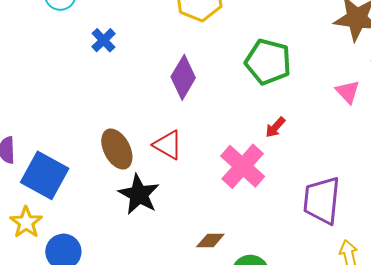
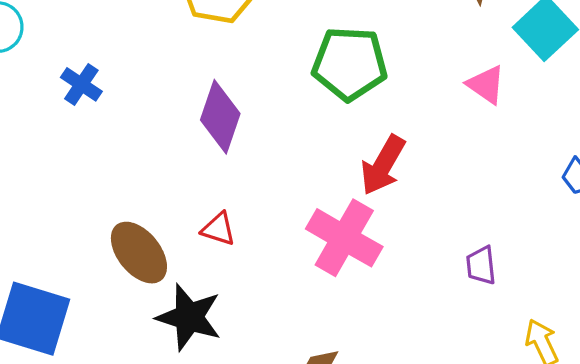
red arrow: (275, 127) -> (383, 165), size x1.6
red triangle: (168, 145) -> (218, 229), size x0.7
purple trapezoid: (322, 200) -> (481, 265), size x0.5

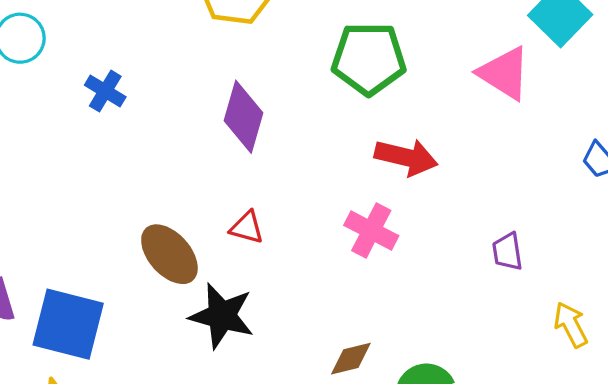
pink triangle: (486, 85) -> (504, 73), size x1.4
red arrow: (383, 165) -> (406, 157), turned -104
pink cross: (344, 238) -> (371, 231), size x0.7

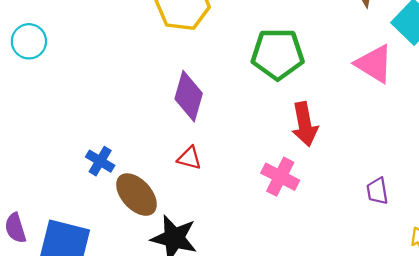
blue cross: (105, 91) -> (100, 161), moved
red arrow: (406, 157) -> (305, 124), turned 66
red triangle: (247, 227) -> (189, 158), moved

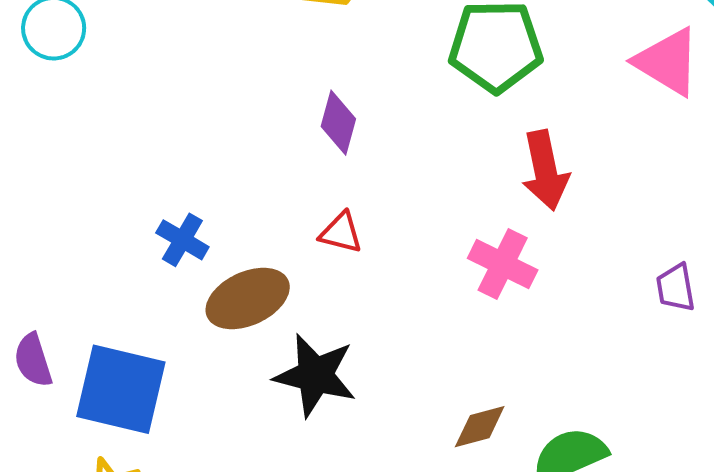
purple diamond: (189, 96) -> (338, 123), size x0.7
brown ellipse: (136, 195) -> (248, 298), turned -72

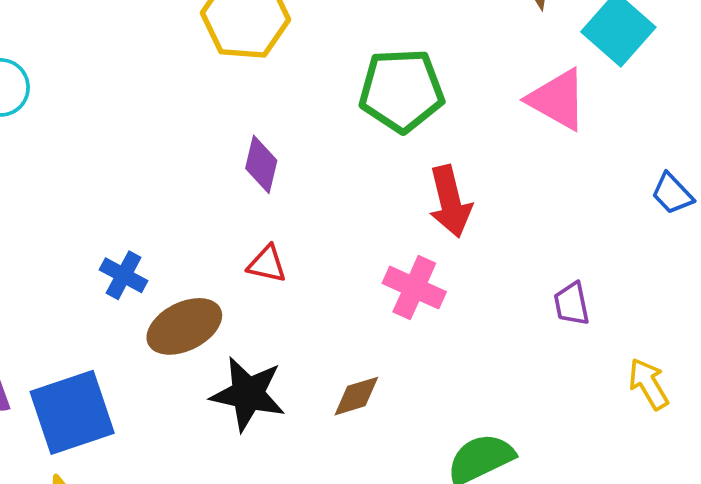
blue square: (121, 389) -> (72, 412), turned -30
brown diamond: (480, 427) -> (356, 396), moved

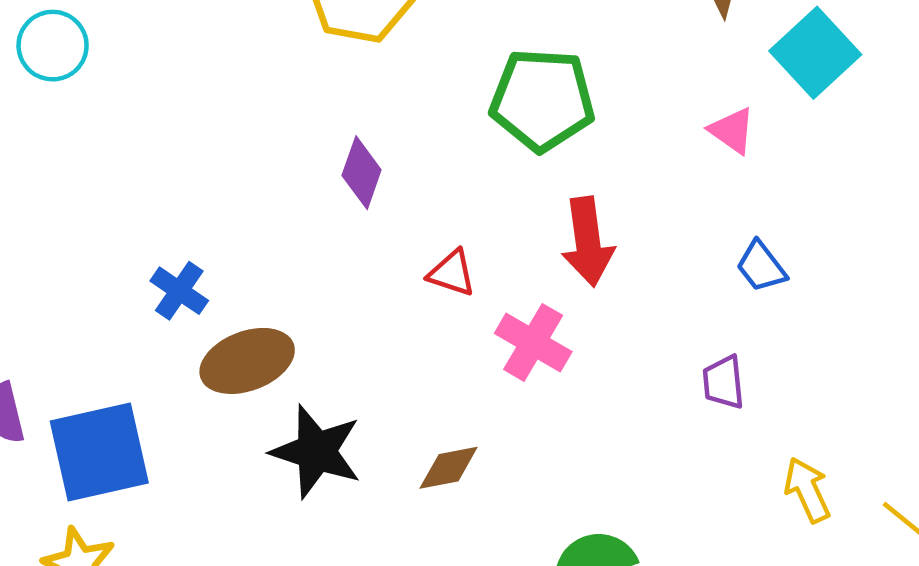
pink triangle: (558, 99) -> (732, 131), size x0.6
blue trapezoid: (672, 194) -> (761, 267), moved
red triangle: (267, 264) -> (452, 273), moved

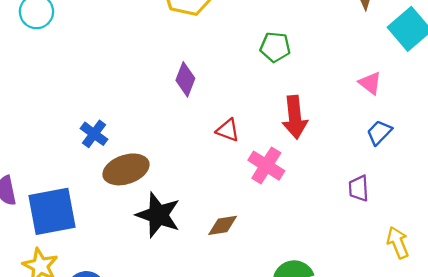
green pentagon: (542, 100) -> (275, 47), size x0.6
pink triangle: (732, 131) -> (370, 83), moved
blue trapezoid: (761, 267) -> (379, 133), turned 80

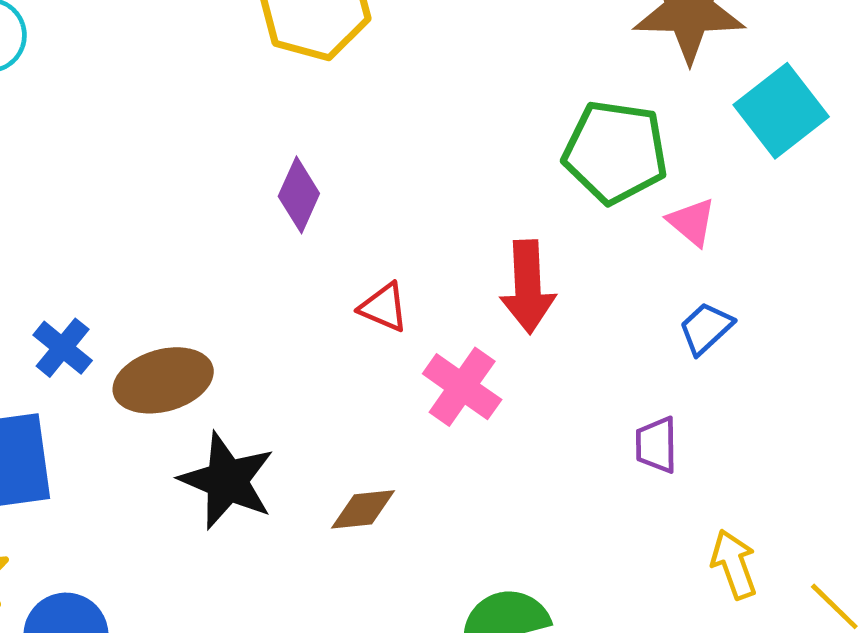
green pentagon: (275, 47) -> (615, 152), moved, size x1.6
blue cross: (94, 134) -> (63, 348), moved

